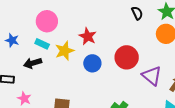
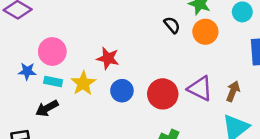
black semicircle: (137, 13) -> (172, 25), moved
blue star: (12, 40) -> (27, 71), moved
red circle: (127, 57) -> (163, 94), moved

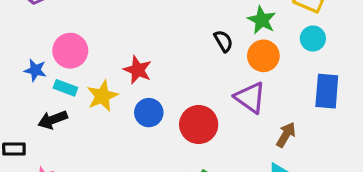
purple triangle: (200, 88) -> (250, 98), moved

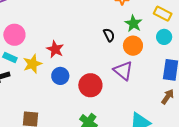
brown arrow: (286, 135) -> (168, 97), moved

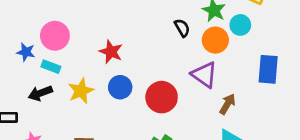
cyan circle: (164, 37) -> (240, 25), moved
yellow star: (32, 64) -> (81, 91), moved
brown arrow: (168, 97) -> (227, 104), moved

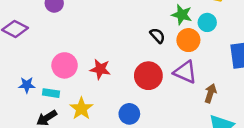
pink circle: (55, 36) -> (65, 65), moved
blue circle: (120, 87) -> (129, 114), moved
red circle: (162, 97) -> (148, 76), moved

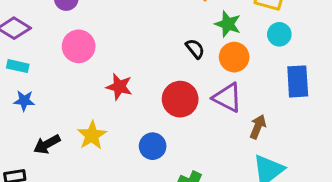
cyan circle: (207, 22) -> (279, 34), moved
pink circle: (65, 65) -> (79, 46), moved
cyan rectangle: (51, 93) -> (18, 66), moved

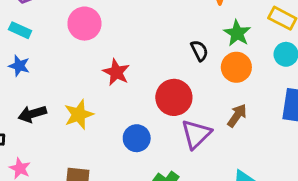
purple triangle: (227, 98) -> (196, 134), moved, turned 36
brown arrow: (258, 127) -> (237, 115), moved

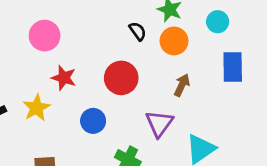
pink circle: (84, 24) -> (45, 36), moved
red star: (116, 72) -> (64, 78), moved
purple triangle: (196, 134) -> (159, 124), moved

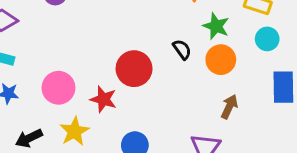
pink circle: (45, 36) -> (58, 88), moved
red circle: (121, 78) -> (134, 69), moved

